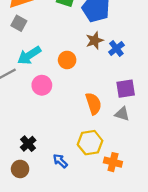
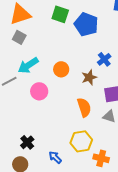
brown star: (95, 40) -> (89, 77), moved

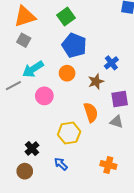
green square: (60, 14) -> (66, 16), turned 36
blue pentagon: (86, 24) -> (74, 45), moved
yellow hexagon: (81, 141) -> (69, 133), moved

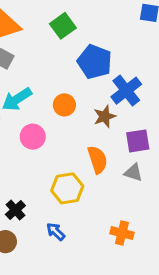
blue pentagon: (74, 45) -> (95, 62), moved
blue cross: (111, 63) -> (126, 91), size x1.5

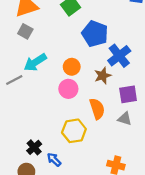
pink circle: (33, 137) -> (68, 89), moved
blue arrow: (56, 232) -> (54, 160), moved

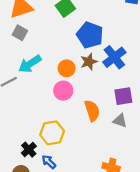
brown star: (103, 76) -> (89, 62), moved
yellow hexagon: (74, 131) -> (52, 133), moved

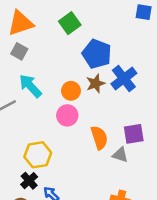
cyan arrow: (30, 64) -> (30, 86), turned 80
purple square: (123, 96) -> (134, 134), moved
gray triangle: (120, 121) -> (120, 155), moved
yellow hexagon: (52, 133) -> (38, 155), moved

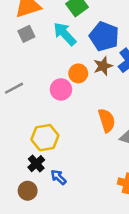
gray square: (19, 51) -> (26, 34), turned 35
cyan arrow: (30, 86) -> (65, 34), moved
pink circle: (67, 115) -> (61, 89), moved

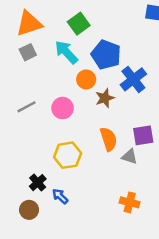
brown star: (103, 66) -> (105, 98), moved
orange circle: (78, 73) -> (86, 79), moved
gray line: (14, 88) -> (27, 107), moved
yellow hexagon: (45, 138) -> (68, 155), moved

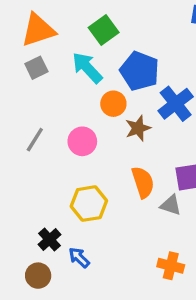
gray line: (27, 107) -> (35, 140), turned -30

